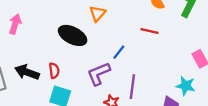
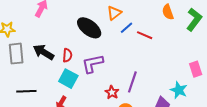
red line: (150, 31) -> (145, 35), moved
blue line: (119, 52) -> (126, 28), moved
purple L-shape: (99, 74) -> (92, 64), moved

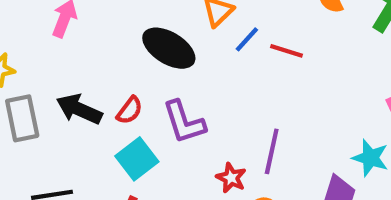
red semicircle: (67, 55) -> (130, 110), turned 40
purple L-shape: (92, 64) -> (184, 122), turned -90
cyan square: (68, 79) -> (137, 159), turned 30

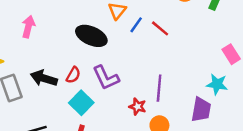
red line: (287, 51) -> (160, 28), turned 30

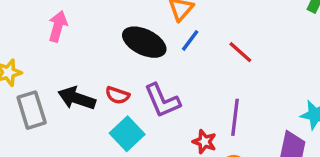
blue line: (136, 25) -> (190, 40), moved
red line: (160, 28) -> (240, 52), moved
red semicircle: (73, 75) -> (117, 95), turned 77

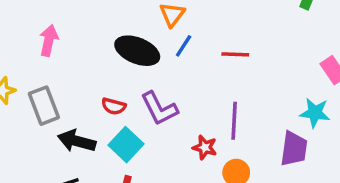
red line: (240, 52) -> (235, 54), turned -36
black arrow: (77, 98) -> (77, 141), moved
gray rectangle: (32, 110) -> (44, 106), moved

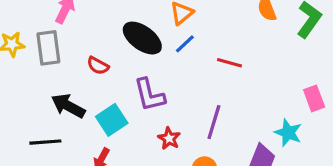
gray rectangle: (44, 106) -> (48, 48), moved
red semicircle: (114, 106) -> (98, 66), moved
red star: (205, 147) -> (169, 138), moved

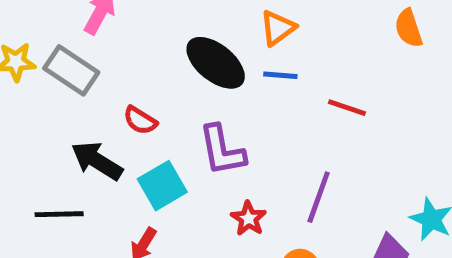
blue line: (185, 44) -> (280, 75), turned 45
gray rectangle: (48, 48) -> (71, 70), turned -52
red semicircle: (98, 66) -> (140, 120), moved

